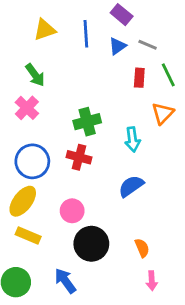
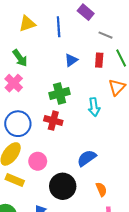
blue triangle: (117, 46) -> (71, 60), moved
blue semicircle: (131, 186) -> (87, 158), moved
pink circle: (72, 211) -> (38, 161), moved

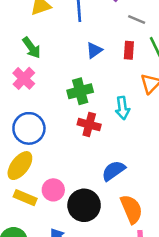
red cross: (53, 121) -> (89, 125), moved
pink circle: (38, 161) -> (53, 190), moved
orange semicircle: (101, 189) -> (131, 209), size x1.6

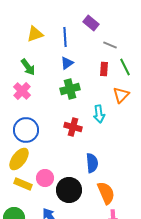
blue triangle: (94, 50) -> (67, 63), moved
green cross: (80, 91) -> (70, 89), moved
blue semicircle: (113, 171) -> (92, 163), turned 120

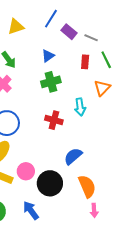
purple rectangle: (91, 23) -> (69, 32), moved
blue line: (65, 37) -> (51, 19), moved, turned 36
blue semicircle: (92, 163) -> (73, 156), turned -126

